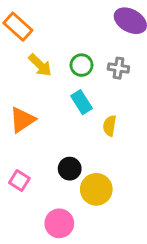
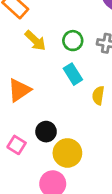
black circle: (70, 169) -> (46, 132), moved
yellow circle: (96, 189) -> (67, 153), moved

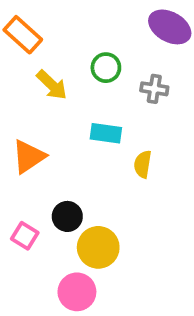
green circle: (73, 41) -> (106, 68), moved
cyan rectangle: (73, 74) -> (106, 133), turned -50

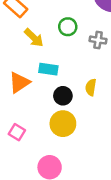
cyan rectangle: (106, 133) -> (48, 69), moved
black circle: (67, 216) -> (63, 96), moved
yellow circle: (98, 247) -> (63, 124), moved

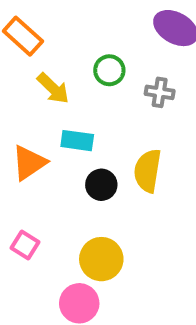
yellow semicircle: (91, 87) -> (148, 171), size x1.5
yellow circle: (63, 124) -> (101, 259), moved

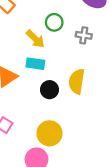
yellow arrow: (53, 88) -> (35, 39), moved

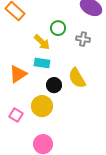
yellow semicircle: (77, 81) -> (77, 78), turned -40
yellow circle: (49, 133) -> (42, 106), moved

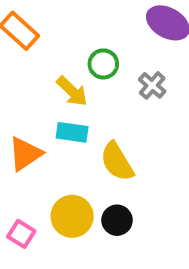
gray cross: (83, 39) -> (152, 85), turned 32
yellow semicircle: (77, 78) -> (117, 162), moved
black circle: (54, 85) -> (117, 220), moved

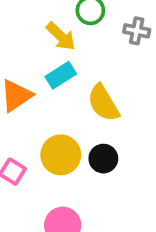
gray cross: (152, 85) -> (137, 31), turned -30
cyan rectangle: (72, 132) -> (61, 75), turned -40

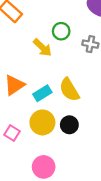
cyan rectangle: (61, 75) -> (42, 93), moved

